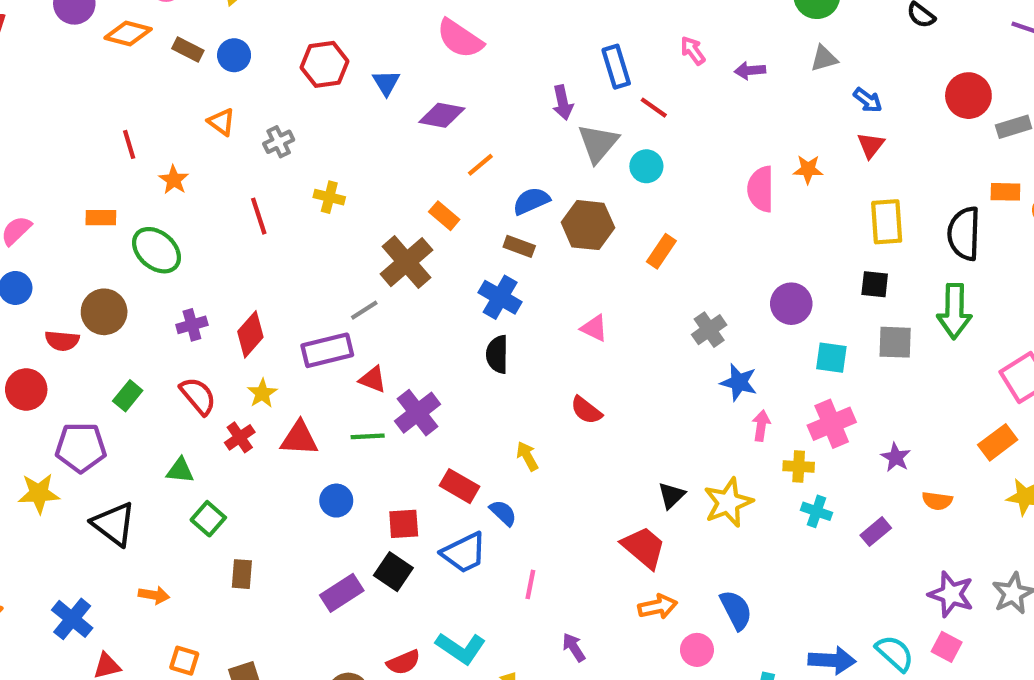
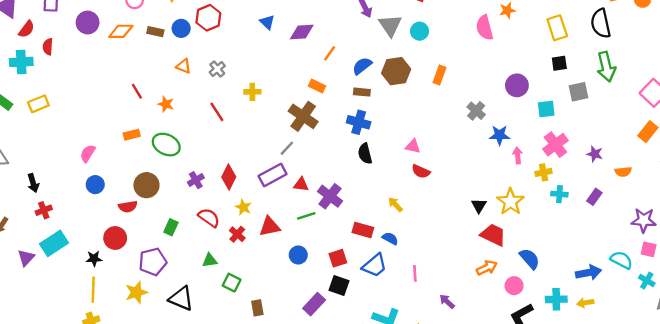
red hexagon: (325, 64) -> (208, 18), moved
pink triangle: (594, 328) -> (413, 146), moved
red trapezoid: (644, 547) -> (493, 235), moved

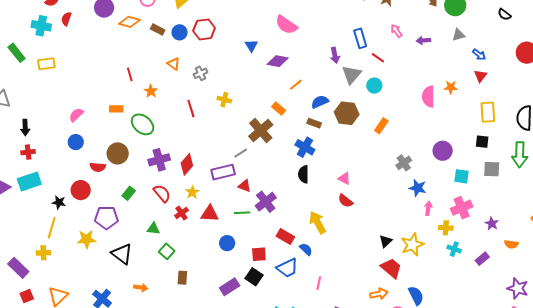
purple cross: (196, 180) -> (159, 160), size x1.5
yellow arrow: (395, 204) -> (317, 222), size x1.6

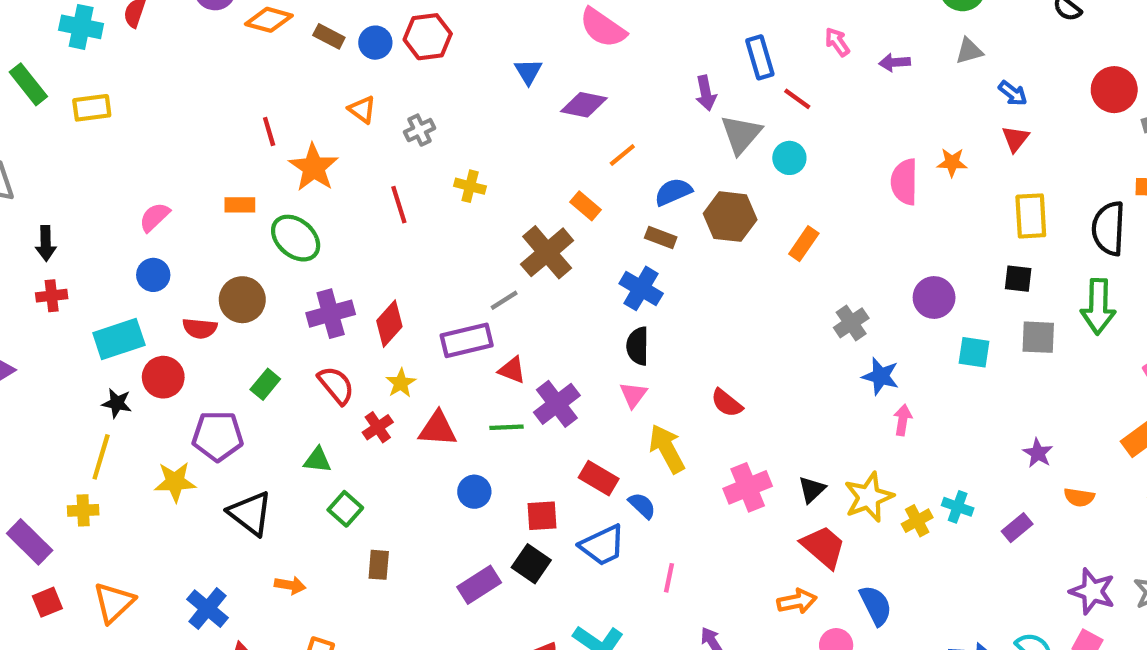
orange star: (151, 91) -> (314, 167), size x1.6
pink triangle: (344, 178) -> (633, 395), moved, turned 40
cyan rectangle: (29, 181) -> (119, 339), moved
pink cross: (462, 208) -> (748, 487), moved
yellow cross: (446, 228) -> (917, 521), moved, turned -32

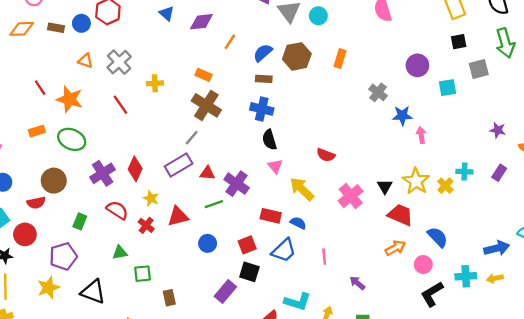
gray cross: (420, 130) -> (119, 62), size x1.5
orange rectangle: (585, 206) -> (203, 75), moved
green square: (345, 509) -> (143, 274), turned -30

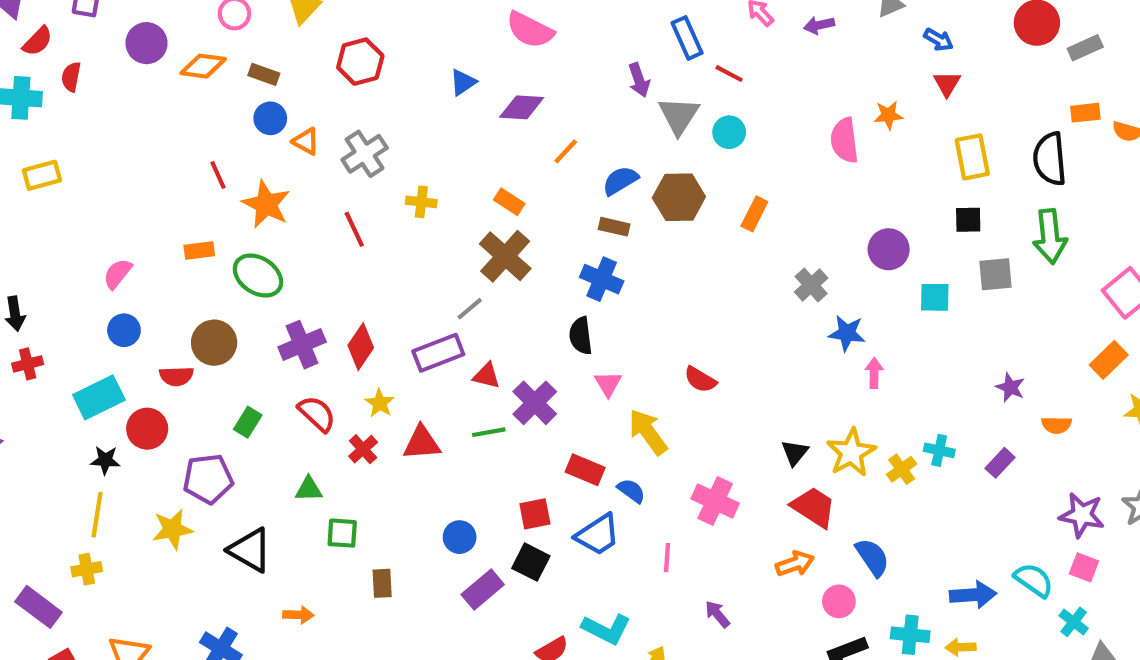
blue triangle: (167, 13) -> (463, 82), turned 35
blue circle: (81, 23) -> (270, 118), moved
black semicircle: (269, 140) -> (581, 336), moved
pink cross: (351, 196) -> (715, 501), moved, turned -35
blue circle: (208, 243) -> (460, 537), moved

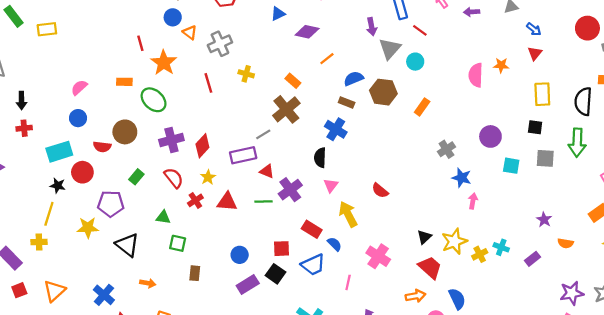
purple star: (1082, 515) -> (572, 293), turned -30

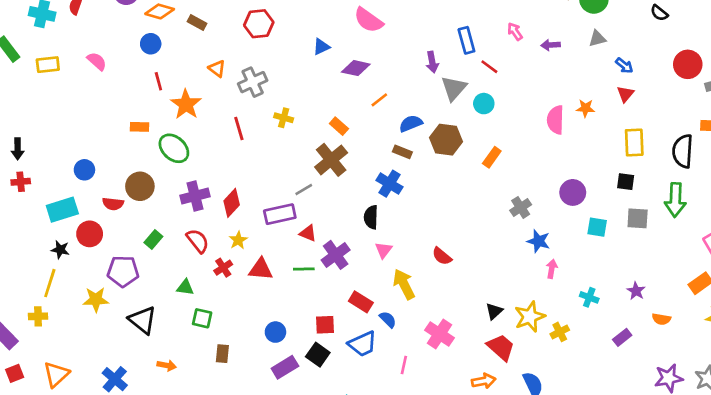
blue circle: (173, 17) -> (151, 44), moved
pink semicircle: (79, 88) -> (97, 61), moved, turned 84
cyan cross: (501, 247) -> (589, 297), moved

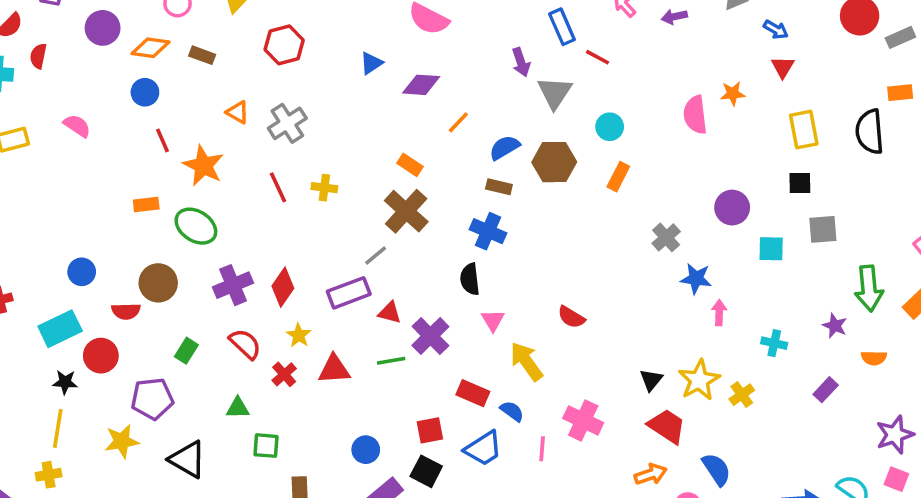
cyan circle: (484, 104) -> (610, 127), moved
yellow cross: (284, 118) -> (324, 188), moved
green arrow: (675, 200) -> (869, 288), moved
pink line: (404, 365) -> (542, 449), moved

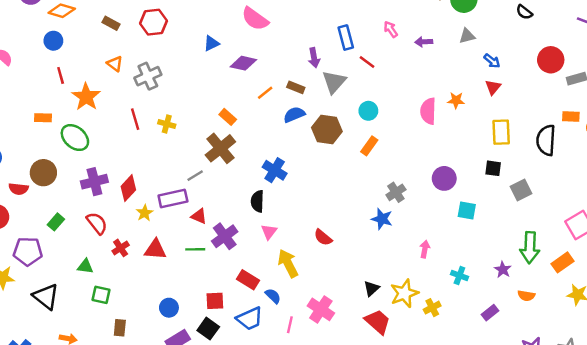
brown rectangle: (202, 55) -> (111, 23), moved
brown rectangle: (499, 187) -> (296, 87), moved
gray square: (823, 229) -> (521, 190), moved, turned -30
blue star: (696, 279) -> (382, 219), moved
yellow star: (299, 335) -> (145, 213), moved

